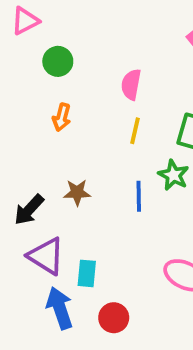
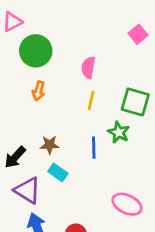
green circle: (58, 61) -> (36, 51), size x1.5
cyan rectangle: (87, 273) -> (58, 172), moved, turned -60

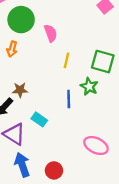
pink semicircle: (88, 67) -> (51, 33), moved, turned 150
orange arrow: (39, 91) -> (12, 49), moved
brown star: (50, 145) -> (20, 90), moved

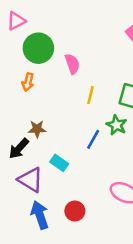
blue line: (69, 99) -> (93, 139), turned 30
red circle: (54, 170) -> (75, 211), moved

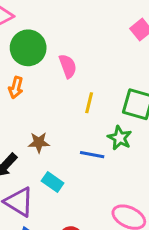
brown star: (37, 129) -> (39, 142), moved
blue line: (93, 139) -> (92, 155), turned 72

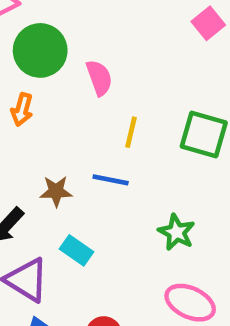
green star: (120, 138) -> (176, 232), moved
blue line: (92, 155) -> (111, 180), moved

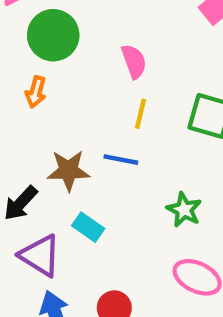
pink semicircle: (99, 78) -> (134, 61), moved
brown star: (56, 191) -> (68, 170), size x1.4

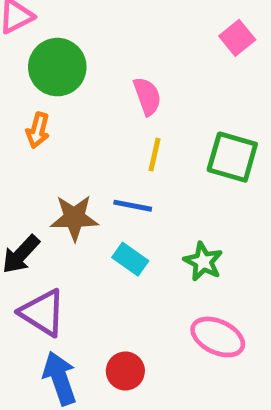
cyan rectangle: (88, 227) -> (130, 259), moved

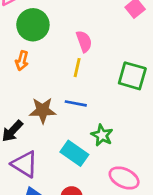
yellow line: (155, 155) -> (77, 68), moved
cyan rectangle: (130, 259) -> (74, 153), moved, size x1.4
green star: (203, 262) -> (102, 135), moved

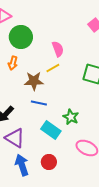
yellow line: (77, 68) -> (53, 68), turned 48
blue line: (76, 103) -> (39, 103), moved
brown star: (43, 110) -> (34, 81), moved

